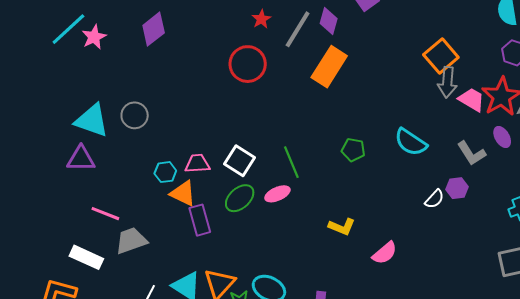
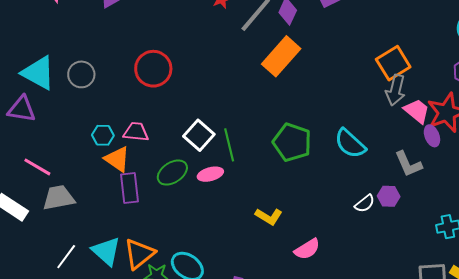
red circle: (248, 64) -> (153, 69), moved
purple ellipse: (502, 137) -> (432, 136), moved
green pentagon: (353, 150) -> (292, 142), size x1.6
white square: (239, 161) -> (199, 135), moved

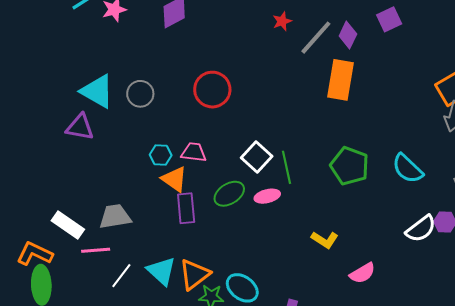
orange rectangle: (281, 56) -> (340, 80), turned -33
pink line: (37, 167) -> (96, 250), moved, turned -36
white semicircle: (365, 203) -> (421, 229), size x1.5

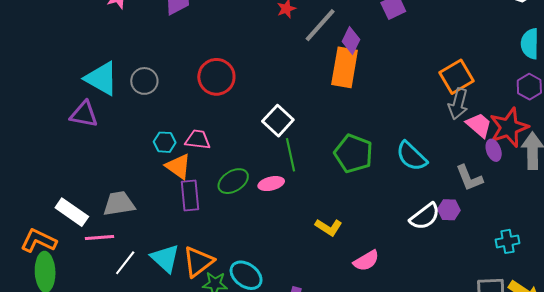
purple diamond: (348, 35) -> (351, 40), moved
white square: (257, 157) -> (278, 121), moved

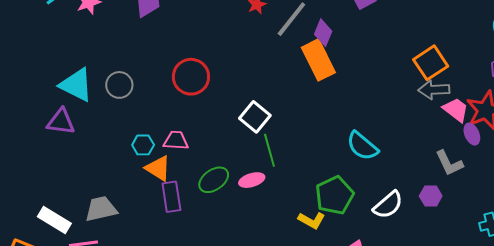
orange rectangle: (345, 67) -> (318, 60), turned -33
gray arrow: (458, 104) -> (434, 90), turned 76
green pentagon: (354, 154) -> (335, 195), moved, turned 30
cyan semicircle: (411, 156) -> (362, 146), moved
white semicircle: (425, 216) -> (388, 205), moved

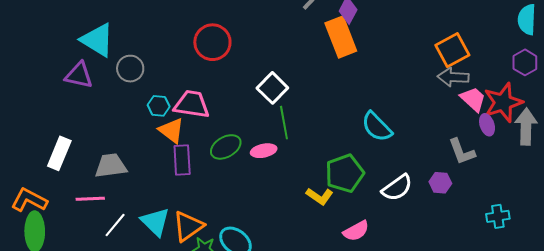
gray circle: (119, 85) -> (130, 69), moved
pink trapezoid: (176, 140) -> (192, 104), size x1.4
white rectangle: (54, 220) -> (59, 153), moved, turned 76

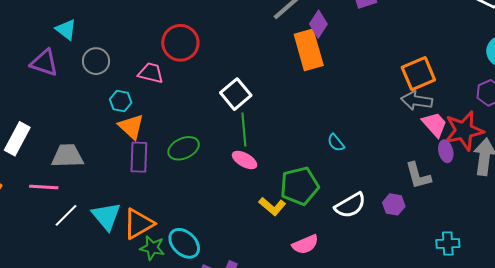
cyan triangle: (97, 40) -> (66, 30), size x0.6
pink trapezoid: (192, 104) -> (151, 73), moved, size x0.7
cyan semicircle: (377, 127) -> (336, 143), size x0.6
pink ellipse: (264, 151) -> (245, 160), moved, turned 35

